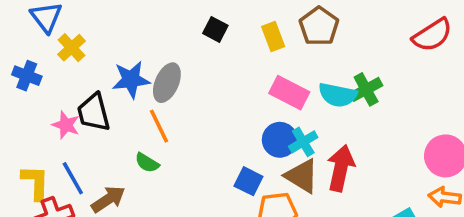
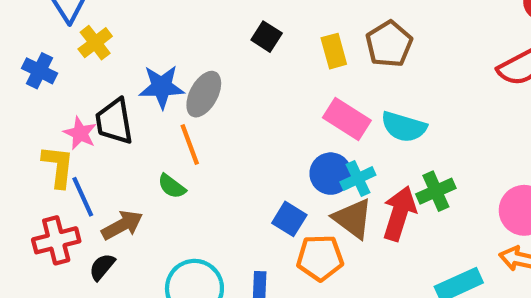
green cross: (366, 89) -> (436, 191), moved
yellow L-shape: (36, 182) -> (58, 166), moved

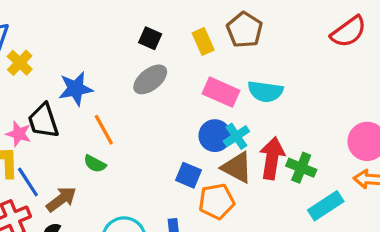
gray ellipse: (204, 94) -> (150, 79), moved, turned 32
green cross: (436, 191) -> (301, 168), moved, turned -36

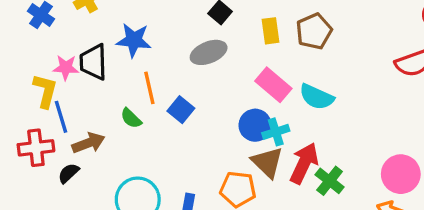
pink star: (19, 134) -> (66, 67), turned -30
blue square: (189, 175) -> (181, 110), moved

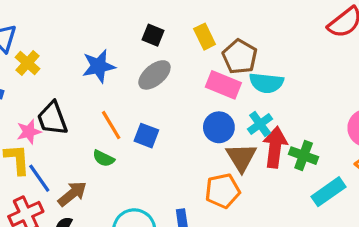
brown pentagon: (314, 31) -> (240, 57), moved
blue star: (134, 40) -> (99, 66), moved
cyan cross: (276, 132) -> (260, 124), moved
brown triangle: (267, 162) -> (241, 157), turned 32

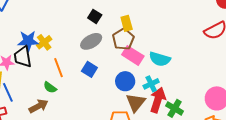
brown pentagon: (240, 57) -> (123, 39), moved
yellow cross: (28, 63) -> (44, 42), moved
blue star: (99, 66) -> (28, 41), moved
blue square: (146, 136) -> (89, 69), moved
brown arrow: (72, 194) -> (39, 106), moved

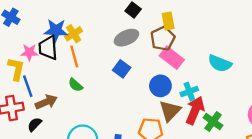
cyan semicircle: (160, 59) -> (220, 63), moved
orange line: (58, 68) -> (74, 56), moved
brown arrow: (39, 106) -> (46, 102), moved

